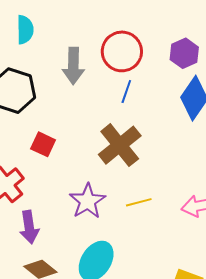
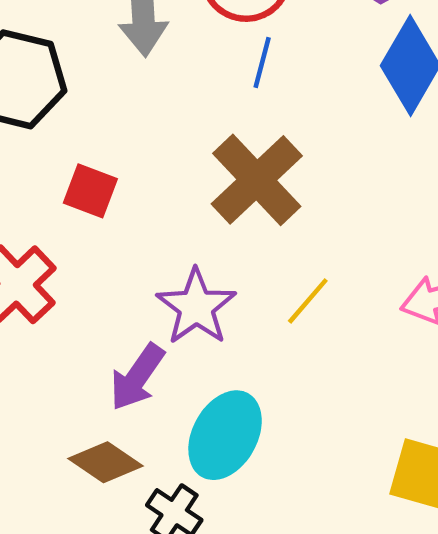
yellow line: (139, 202) -> (308, 301), turned -30
purple arrow: (29, 227) -> (137, 377), moved, turned 48

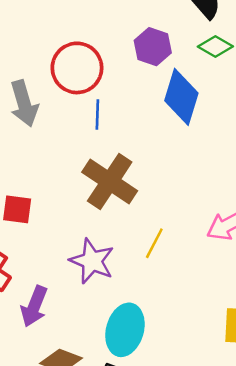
purple arrow: (137, 377) -> (34, 306), moved

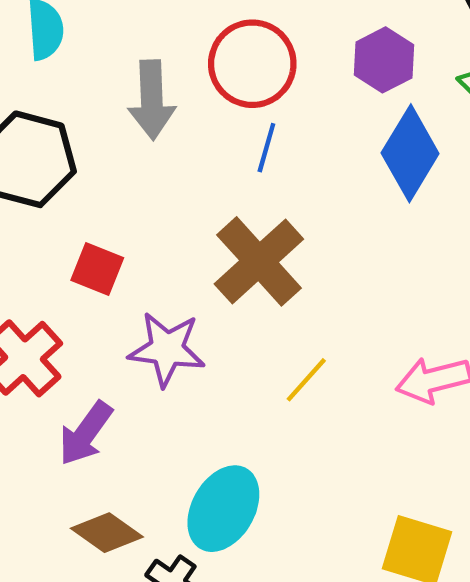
purple star: (92, 261) -> (167, 349), moved, turned -30

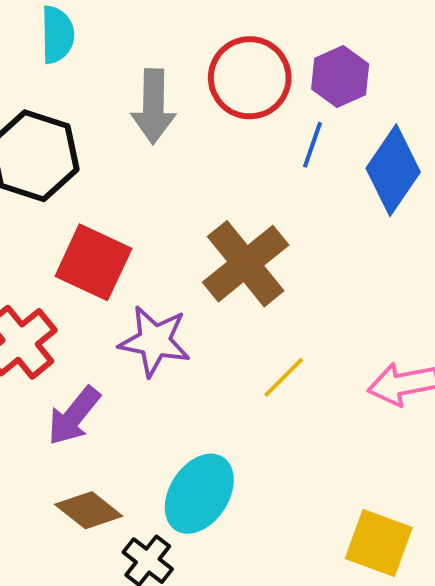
purple hexagon: (384, 60) -> (340, 76), moved
blue line: (266, 148) -> (312, 145), moved
red square: (97, 269) -> (93, 262), size x1.5

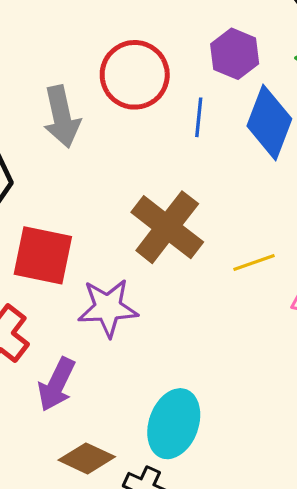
purple hexagon: (340, 76) -> (235, 54), moved
yellow line: (284, 377) -> (254, 263), moved, turned 39

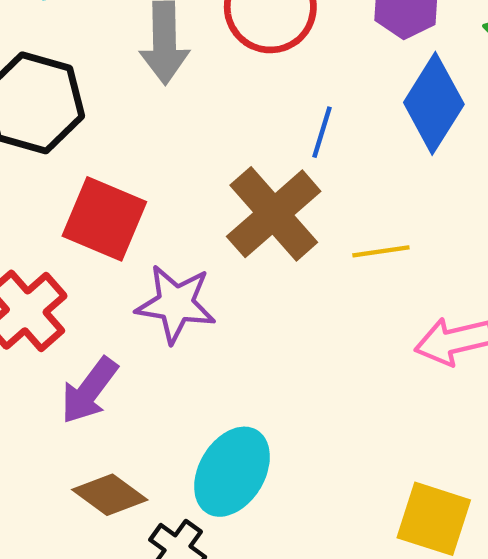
blue line: (199, 117) -> (322, 132), moved
yellow line: (254, 263) -> (381, 251), moved

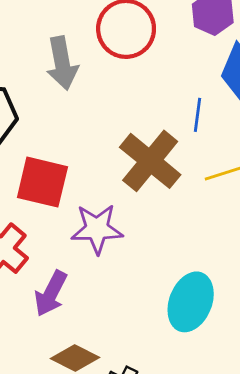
blue line: (322, 132) -> (198, 115), moved
cyan ellipse: (232, 472) -> (191, 302), moved

